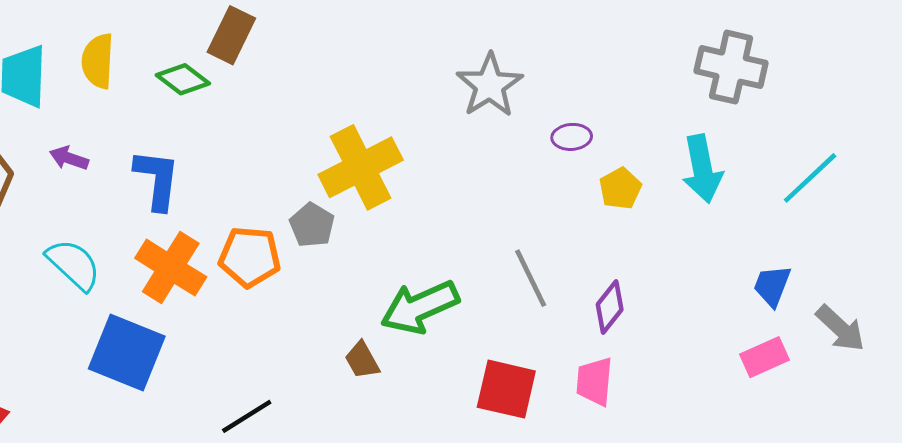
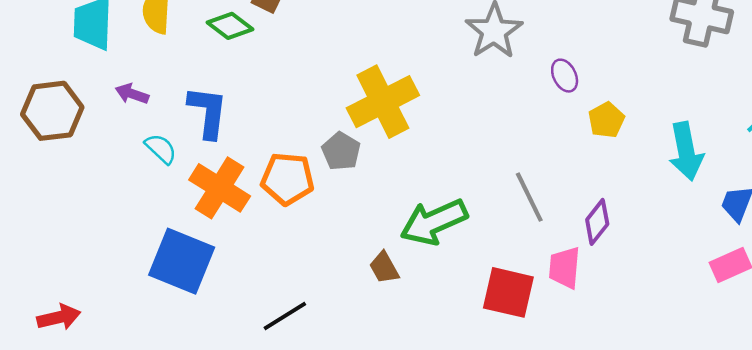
purple ellipse: (572, 137) -> (565, 76), turned 68
cyan arrow: (702, 169) -> (686, 151), moved
cyan semicircle: (74, 265) -> (161, 149), moved, size x0.7
pink trapezoid: (594, 381) -> (565, 268), moved

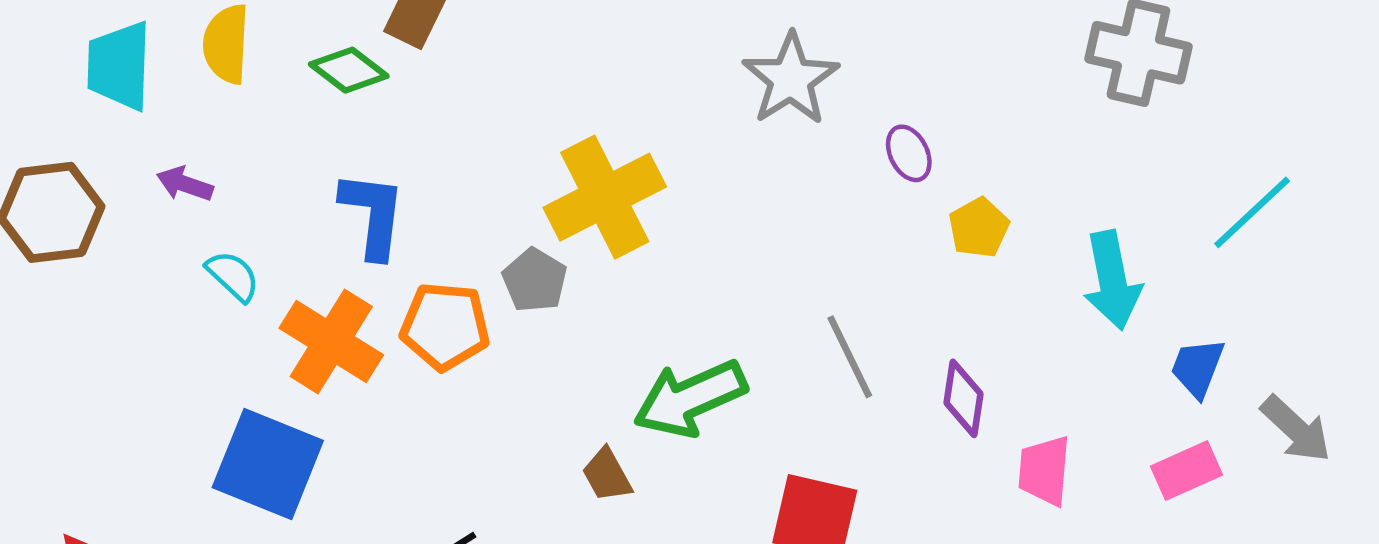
blue L-shape: (208, 112) -> (373, 215), moved
purple diamond: (597, 222) -> (963, 398), turned -30
pink trapezoid: (565, 268) -> (1044, 471), moved

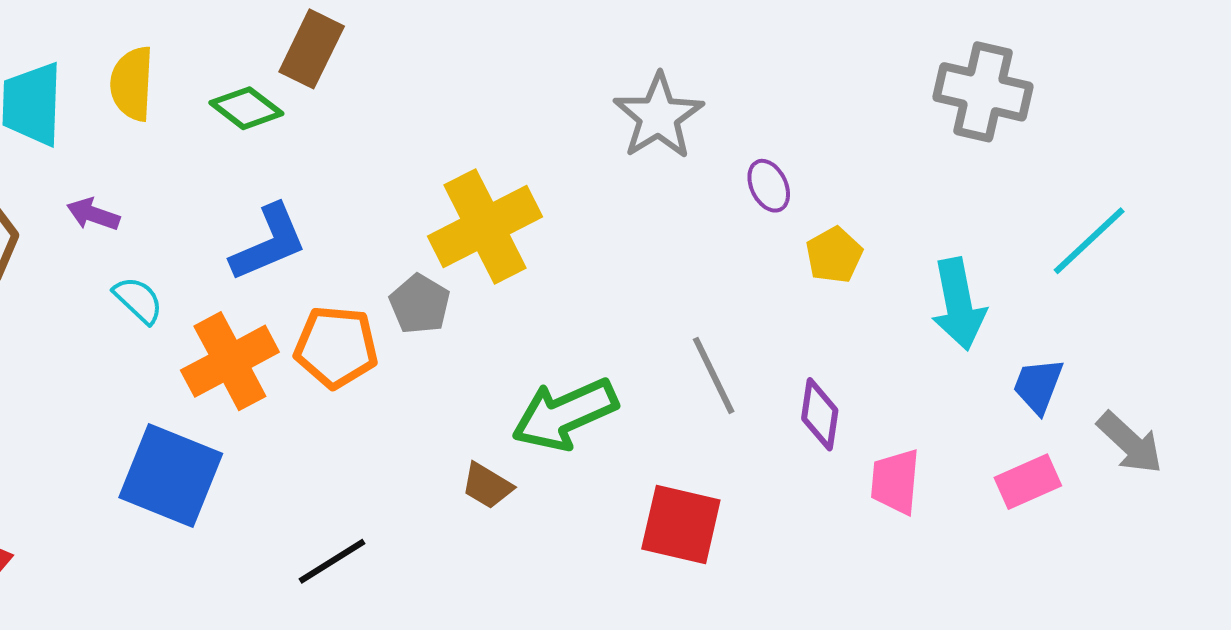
blue L-shape: (373, 215) -> (269, 243), turned 60
orange cross: (331, 341) -> (230, 361), turned 30
brown trapezoid: (607, 475) -> (487, 486), turned -30

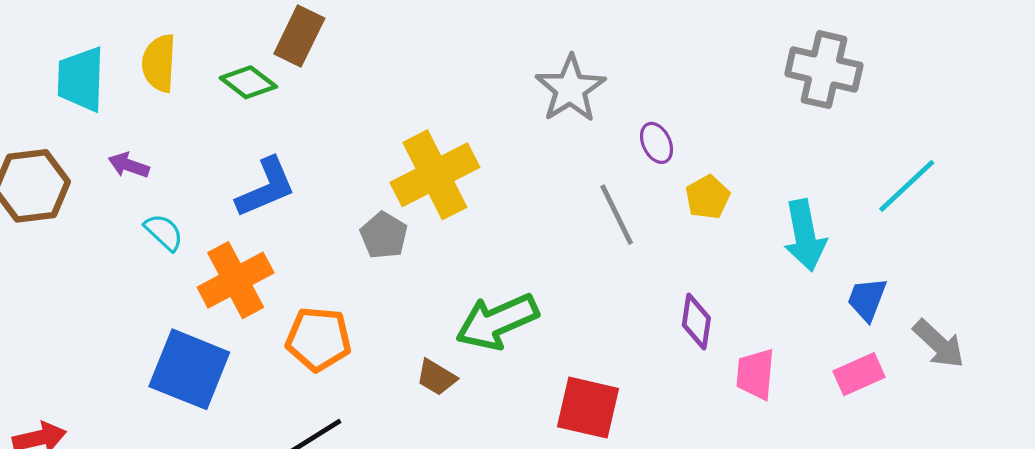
orange pentagon: (336, 347) -> (318, 339), moved
gray line: (714, 375) -> (617, 215), moved

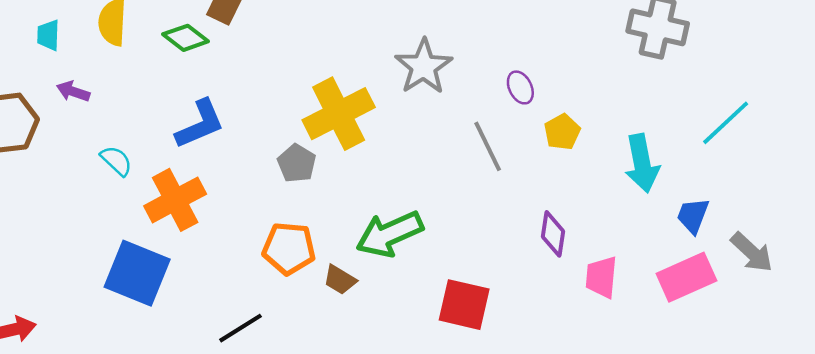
cyan trapezoid: (81, 79) -> (48, 35), size x0.6
gray star: (570, 89) -> (424, 67), moved
purple arrow: (129, 165) -> (73, 91), moved
orange pentagon: (318, 339) -> (289, 248), moved
pink rectangle: (859, 374) -> (686, 277), size x1.4

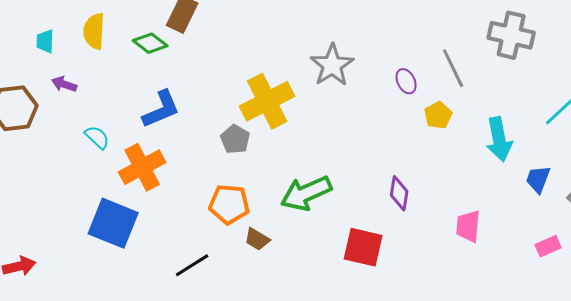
gray line: (488, 146) -> (453, 68), moved
purple diamond: (553, 234) -> (399, 193), moved
pink rectangle: (686, 277) -> (548, 246), moved, size x0.6
brown trapezoid: (340, 280) -> (257, 239), moved

